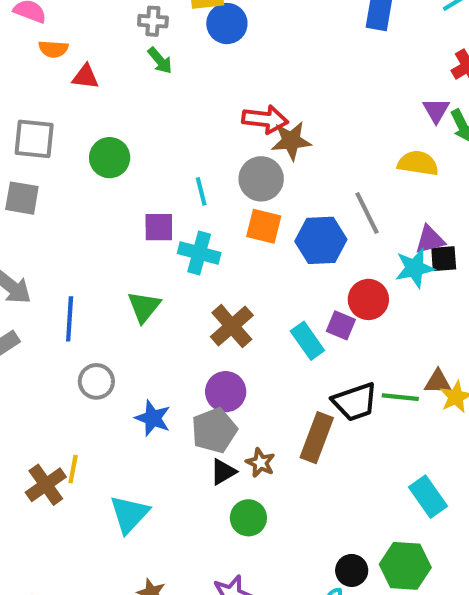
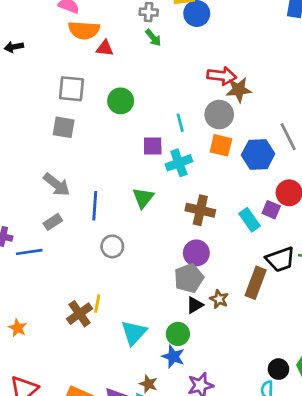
orange semicircle: (53, 49) -> (84, 30), size x1.6
cyan cross: (199, 253) -> (179, 163), turned -35
brown cross: (232, 326) -> (200, 210), turned -36
blue star: (153, 418) -> (173, 357), moved
green circle: (248, 518) -> (178, 334), moved

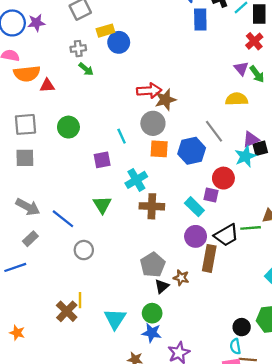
cyan cross: (179, 163) -> (136, 180), moved
blue line: (95, 206) -> (63, 219), turned -45
purple circle: (196, 253) -> (196, 236), moved

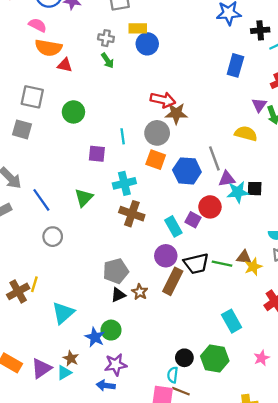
blue rectangle: (200, 20) -> (235, 65), moved
purple triangle: (251, 139) -> (227, 179), moved
green circle: (152, 313) -> (111, 330), moved

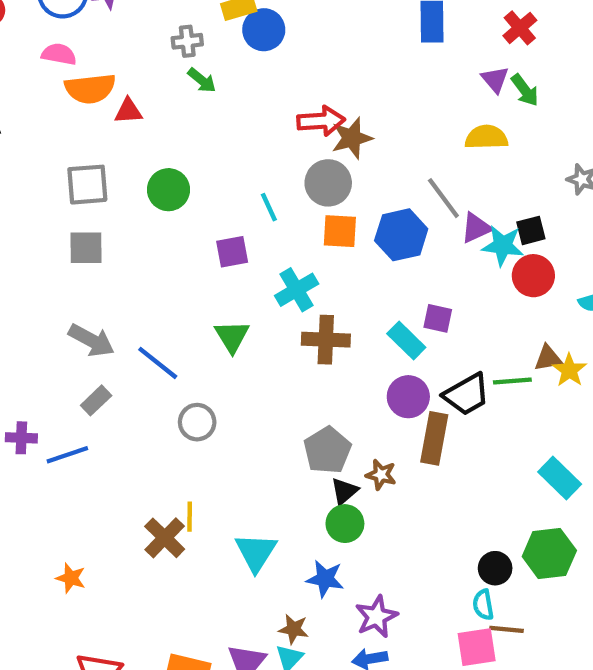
cyan star: (238, 192) -> (503, 246), turned 30
red circle: (210, 207) -> (533, 276), moved
green circle: (111, 330) -> (345, 524), moved

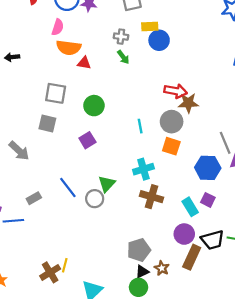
pink semicircle: (59, 54) -> (58, 27), turned 84
blue hexagon: (401, 235) -> (208, 168), moved
purple square: (232, 252) -> (87, 140), moved, turned -35
gray arrow: (91, 340) -> (19, 151), moved
gray circle: (197, 422) -> (95, 199), moved

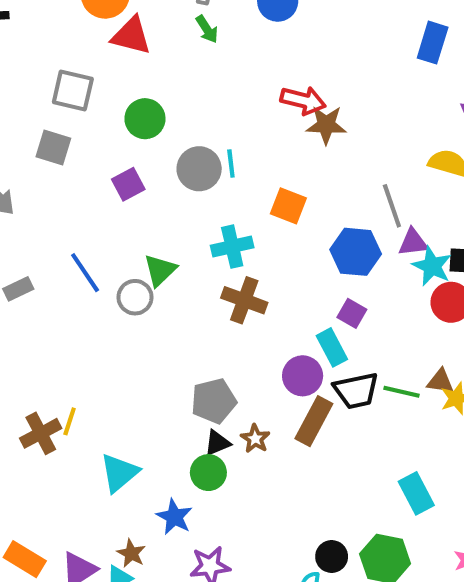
red triangle: (84, 63) -> (131, 36), size x1.5
gray circle: (172, 122) -> (199, 169), moved
cyan rectangle: (190, 207) -> (332, 347), moved

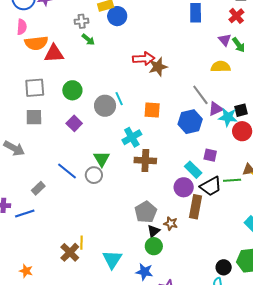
purple square: (352, 313) -> (210, 155), moved

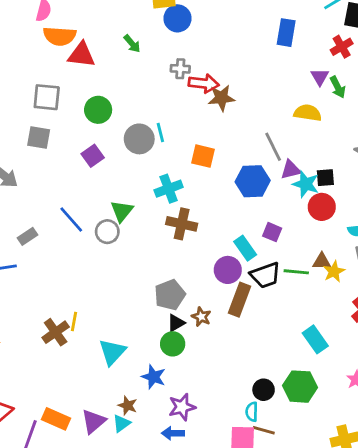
gray cross: (82, 21) -> (180, 69), moved

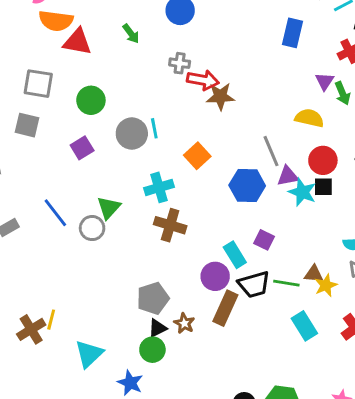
orange square: (203, 156) -> (197, 156), turned 30
red circle: (322, 207) -> (323, 160), moved
cyan rectangle: (315, 339) -> (304, 326), moved

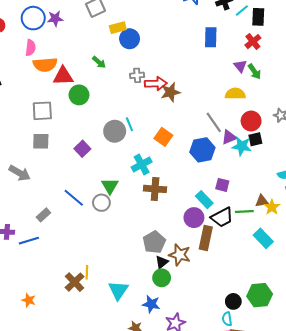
green circle: (91, 100) -> (79, 95), moved
brown star: (184, 323) -> (180, 255), size x1.5

